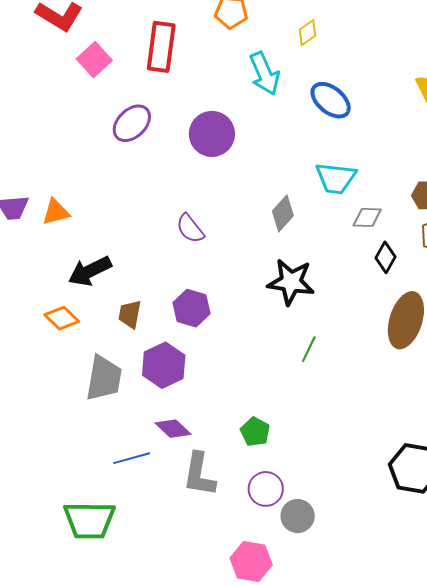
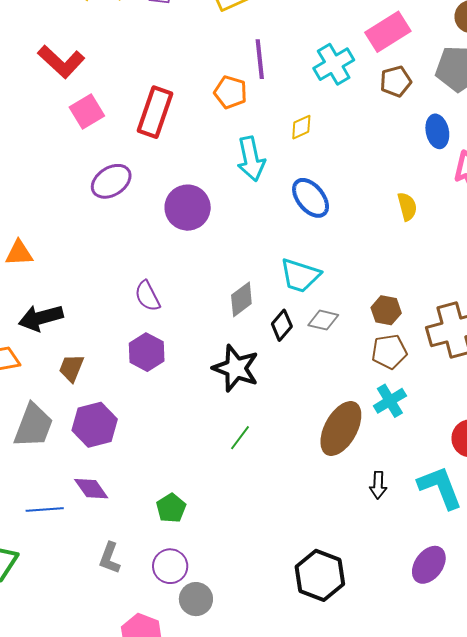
black diamond: (386, 257) -> (282, 325), moved
purple hexagon: (191, 308) -> (147, 352), moved
gray L-shape: (199, 475) -> (110, 558), moved, size x0.7

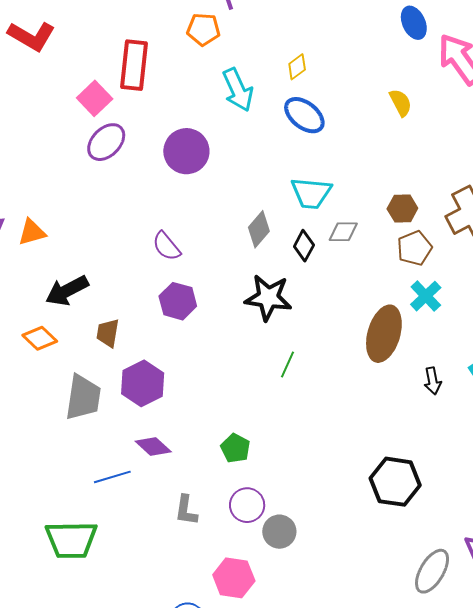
pink square: (87, 111) -> (95, 98), moved
yellow diamond: (301, 127) -> (297, 67), moved

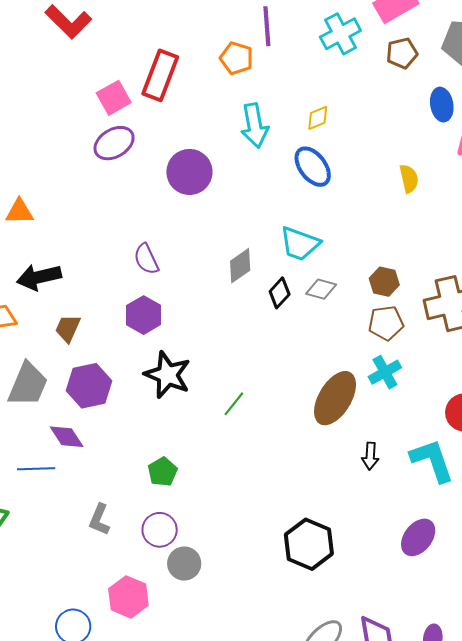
black star: (268, 298) -> (168, 375), moved
purple diamond: (153, 446) -> (67, 437), moved

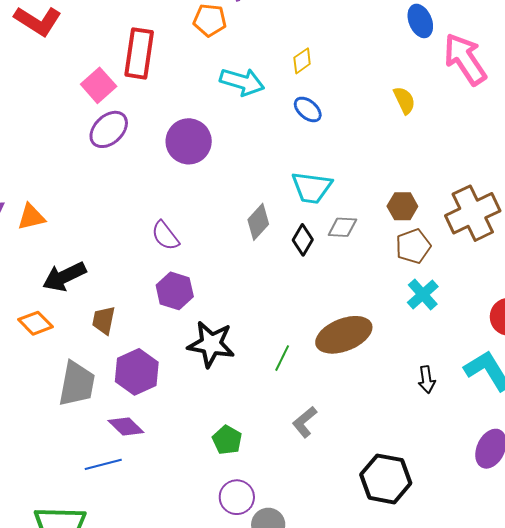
cyan arrow: (255, 125) -> (242, 82), turned -51
blue ellipse: (313, 167) -> (308, 109), size x0.7
brown ellipse: (335, 398) -> (344, 335), moved, turned 50
gray L-shape: (99, 520) -> (305, 422), moved, turned 40

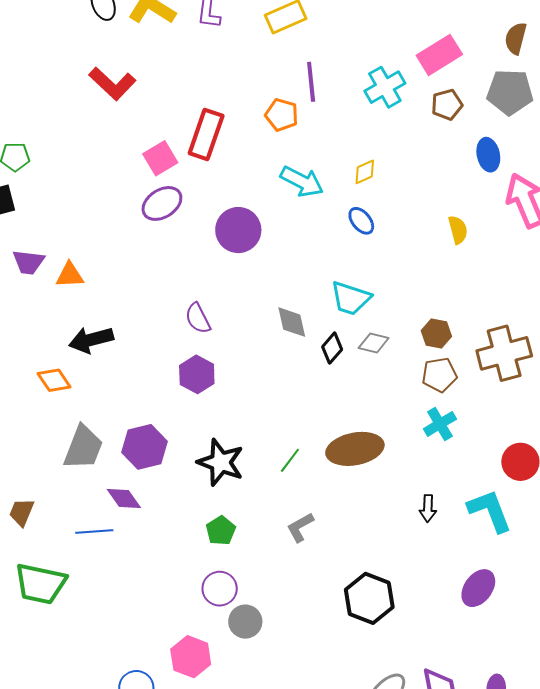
gray diamond: (258, 222) -> (292, 322), turned -66
brown trapezoid: (104, 320) -> (22, 512), moved
black star: (211, 344) -> (221, 462), moved

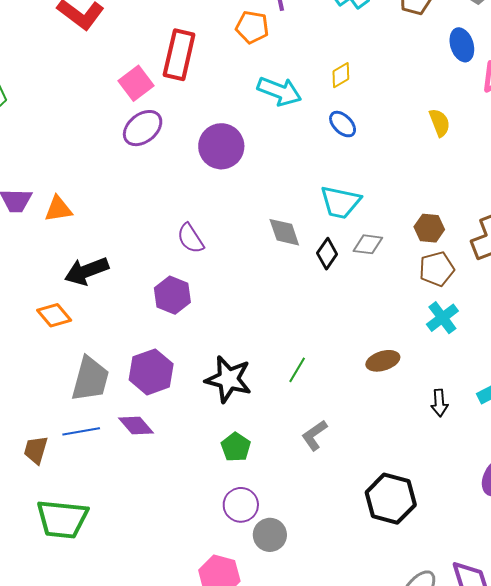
purple hexagon: (197, 374) -> (172, 295), moved
brown ellipse: (355, 449) -> (383, 361), moved, size x0.6
blue line: (94, 532) -> (81, 431), moved

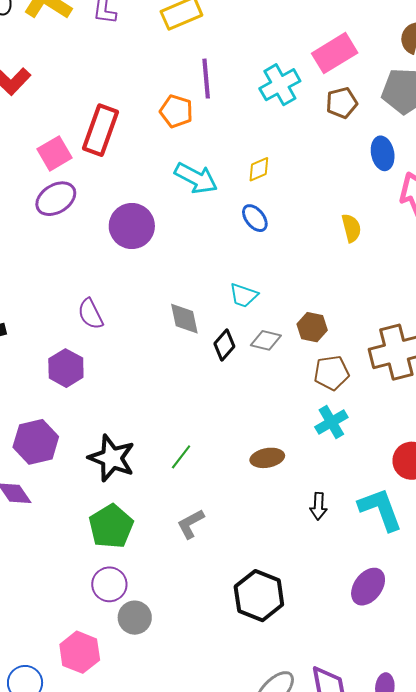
cyan trapezoid: (340, 202) -> (243, 295), size x0.7
brown hexagon: (429, 228) -> (312, 327), moved
green pentagon: (236, 447) -> (111, 526), size x1.5

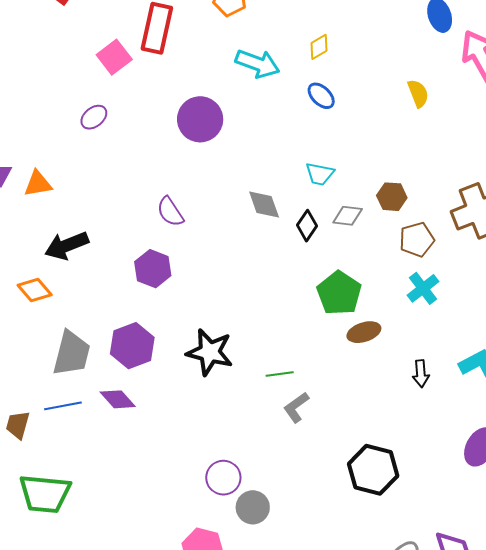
purple ellipse: (56, 199) -> (94, 117), moved, size x0.7
green line: (181, 457) -> (280, 374), moved, turned 52
green pentagon: (111, 526) -> (339, 293), moved

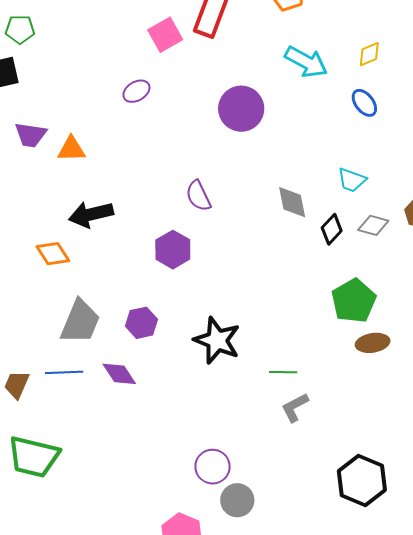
purple hexagon: (132, 346) -> (141, 323), size x0.7

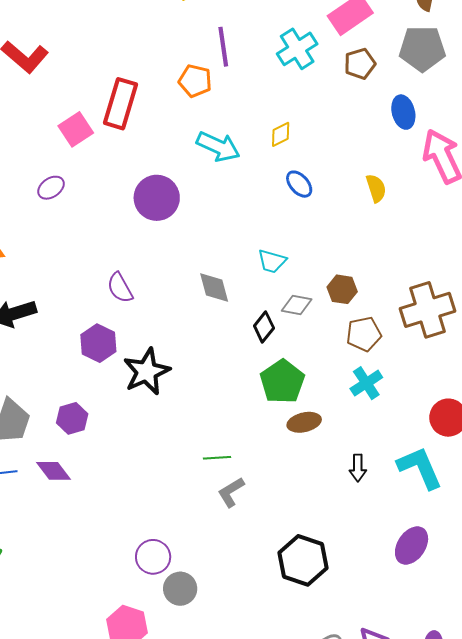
blue ellipse: (364, 103) -> (299, 184), moved
black diamond: (332, 229) -> (264, 327), moved
black star: (217, 340) -> (147, 372), moved, turned 30

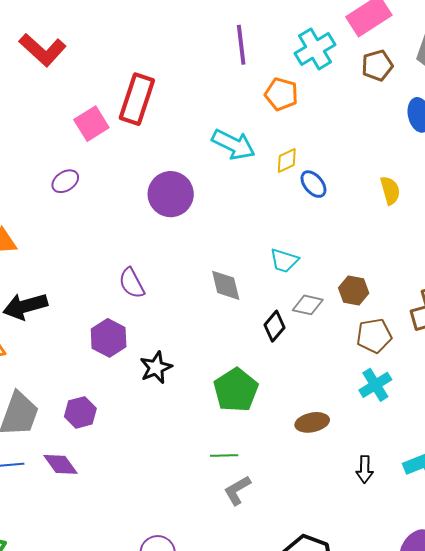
orange pentagon: (195, 81) -> (281, 94), moved
yellow diamond: (281, 134) -> (287, 161), moved
black star: (147, 372) -> (156, 368), size x0.7
green pentagon: (282, 382) -> (236, 390), moved

